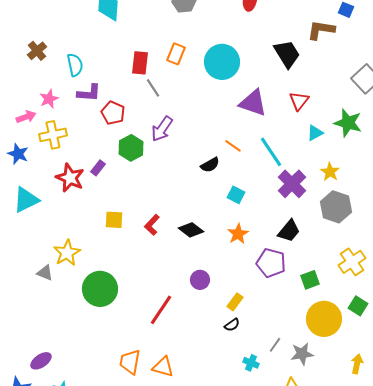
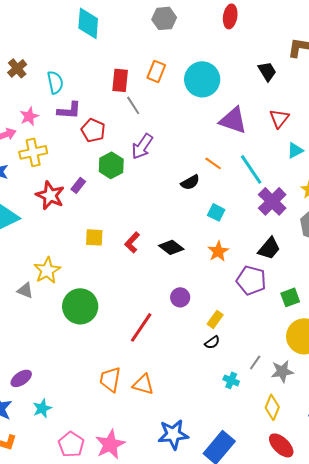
black trapezoid: (287, 54) -> (267, 71), size x0.7

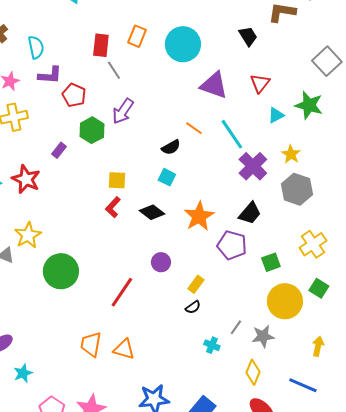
red star: (50, 195) -> (26, 179), moved
cyan square: (216, 212) -> (167, 177), moved
yellow square: (94, 237) -> (117, 180), moved
orange star: (218, 251) -> (199, 216), size x1.4

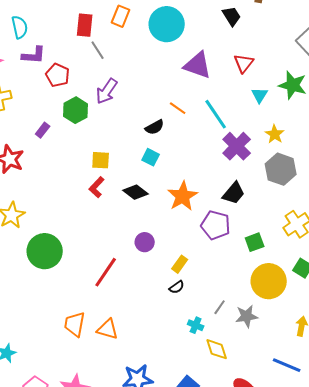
cyan triangle: (276, 115) -> (260, 95), turned -30
yellow diamond: (253, 372) -> (217, 349), moved, turned -40

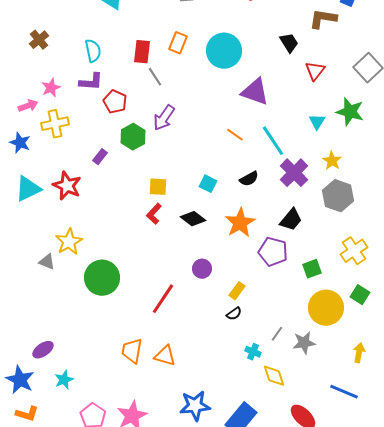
cyan semicircle: (20, 27) -> (93, 51), moved
red triangle: (244, 63) -> (315, 71), moved
black semicircle: (155, 127) -> (249, 179), moved

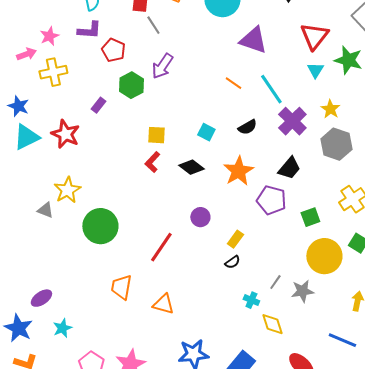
red triangle: (315, 71) -> (314, 36), moved, size x1.4
blue star: (20, 143) -> (18, 106), moved
orange trapezoid: (132, 351) -> (121, 287), moved

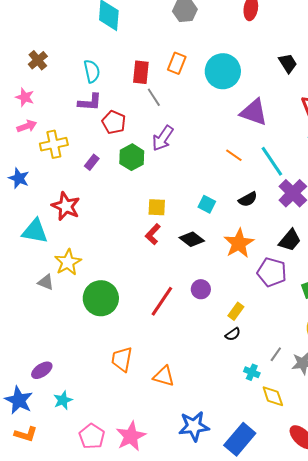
pink star: (49, 36) -> (25, 97), moved, turned -30
purple rectangle: (98, 105) -> (92, 162), moved
cyan triangle: (26, 137) -> (35, 231), moved, turned 36
red line: (161, 247) -> (162, 301), moved

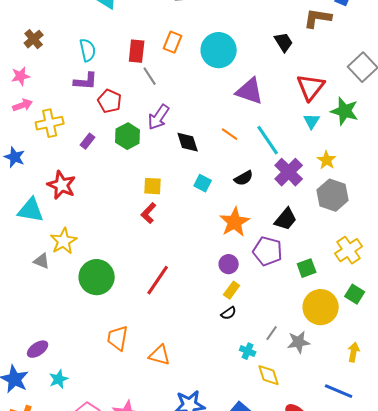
pink star: (25, 97) -> (21, 76), turned -30
black diamond: (192, 239) -> (188, 142), moved, turned 35
purple circle: (201, 289) -> (229, 264), moved

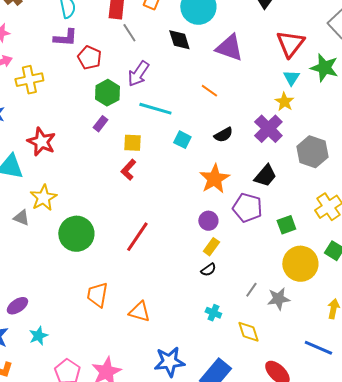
cyan line: (268, 140) -> (155, 109), moved, turned -40
purple rectangle: (88, 141) -> (100, 124), moved
black diamond: (188, 142) -> (179, 40), moved
yellow star: (327, 160) -> (284, 102), moved
cyan cross: (248, 351) -> (213, 313), moved

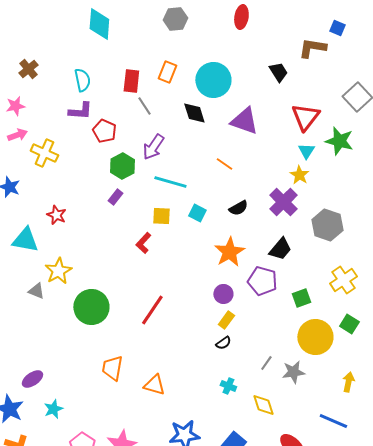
yellow cross: (29, 80) -> (44, 153), turned 36
red star: (41, 142) -> (56, 215), size x0.7
yellow square: (132, 143) -> (161, 216), moved

